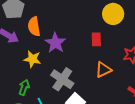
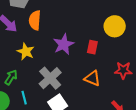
purple star: (55, 43) -> (64, 44), moved
orange triangle: (103, 70) -> (92, 78), turned 36

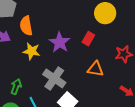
red rectangle: (92, 47) -> (88, 39), turned 32
yellow star: (26, 52) -> (32, 51), moved

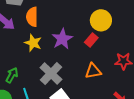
yellow circle: (105, 13) -> (101, 20), moved
orange triangle: (95, 69) -> (93, 71), turned -30

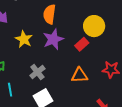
orange semicircle: (32, 17) -> (49, 14), moved
gray cross: (51, 74) -> (37, 72), size x0.7

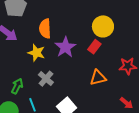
orange semicircle: (49, 14) -> (45, 29), moved
gray cross: (37, 72) -> (46, 79), moved

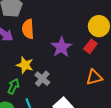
orange semicircle: (45, 29) -> (28, 29), moved
yellow star: (36, 53) -> (25, 65), moved

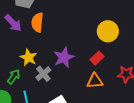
red rectangle: (90, 46) -> (97, 58), moved
purple star: (61, 47) -> (64, 57), moved

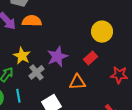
orange semicircle: (37, 22) -> (32, 21), turned 84
orange triangle: (95, 81) -> (77, 82), moved

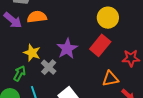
red rectangle: (91, 58) -> (100, 45), size x1.5
orange triangle: (77, 82) -> (110, 79), moved

